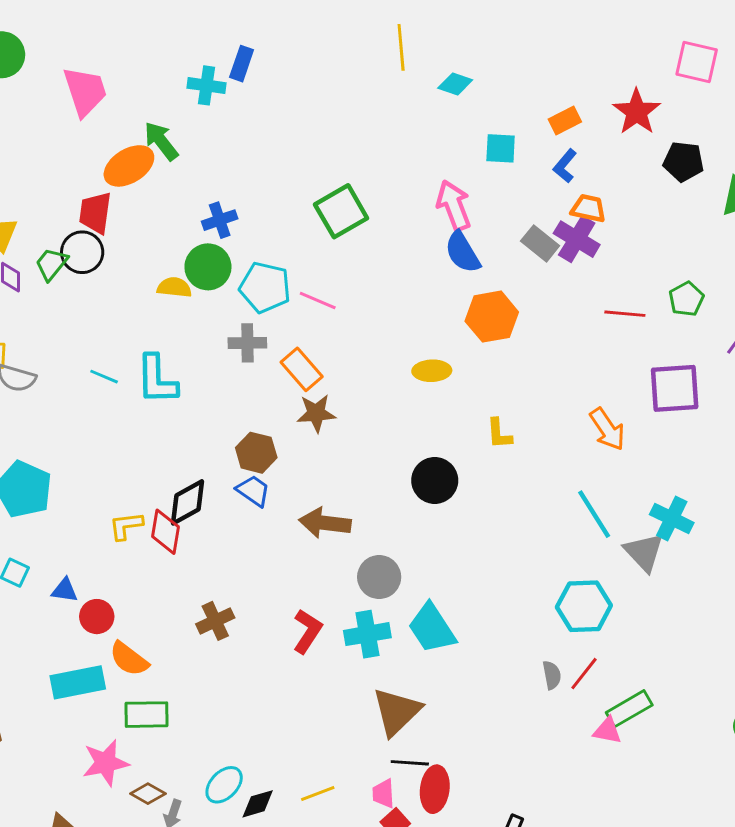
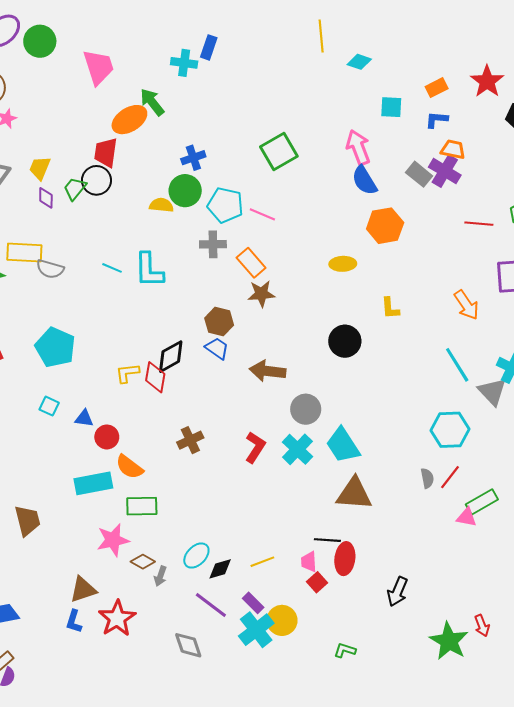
blue L-shape: (565, 166) -> (437, 120), turned 55
cyan cross: (367, 634) -> (297, 449), turned -36
brown triangle: (397, 712) -> (354, 494), moved, turned 48

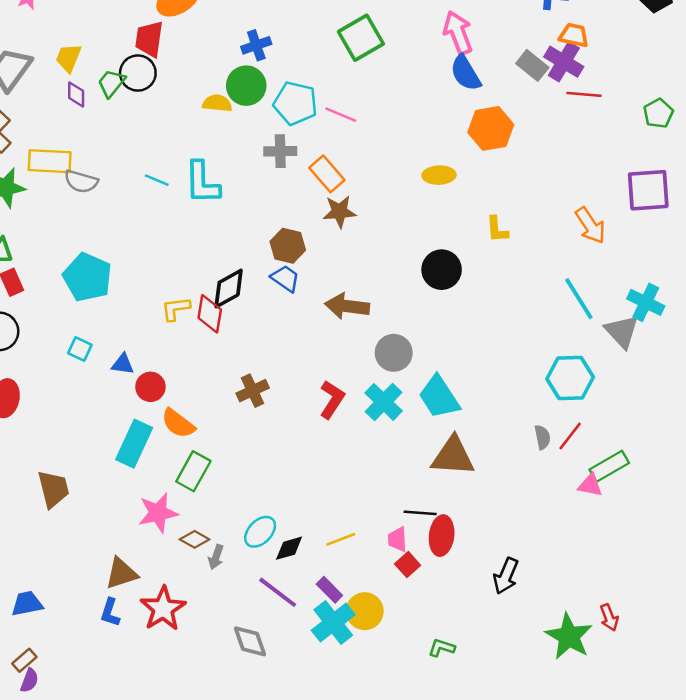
red line: (479, 224) -> (584, 94), moved
cyan rectangle: (93, 483) -> (134, 444), turned -54
green rectangle: (142, 506) -> (193, 471), turned -60

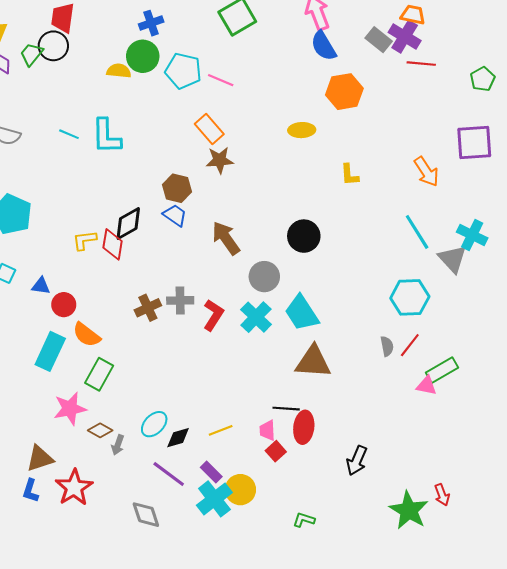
gray cross: (280, 151) -> (180, 300), moved
black circle: (442, 270) -> (304, 236), moved
brown arrow: (347, 306) -> (226, 238), turned 48

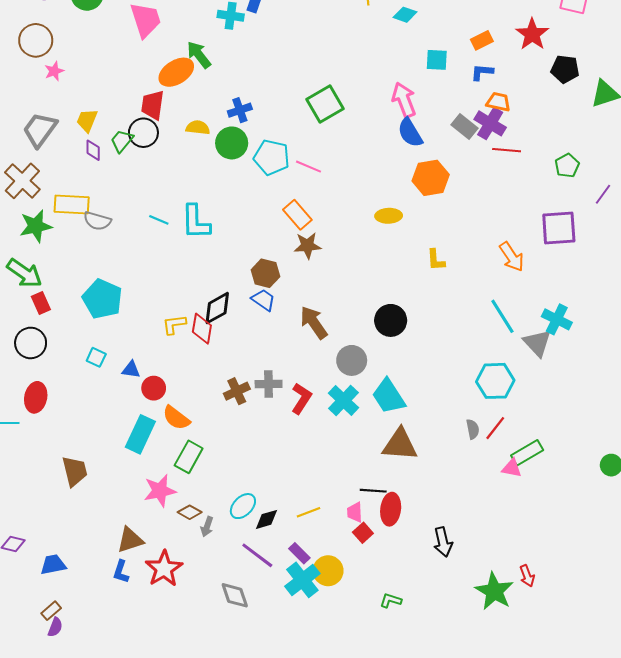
yellow semicircle: (119, 71) -> (198, 128), moved
black arrow: (357, 461) -> (443, 542), turned -36

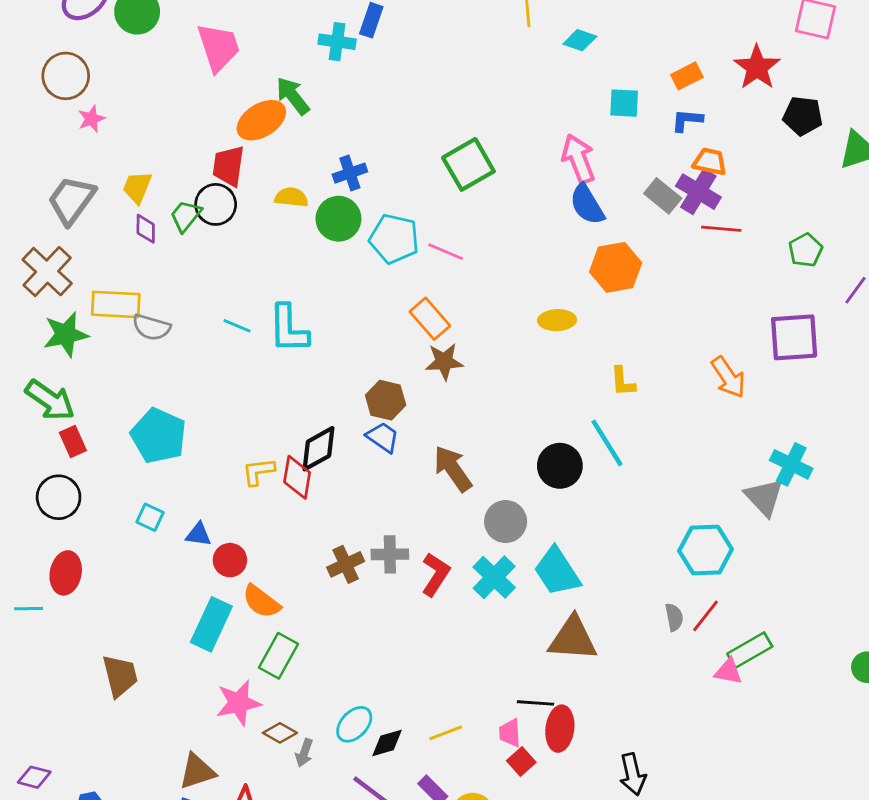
cyan line: (502, 316) -> (607, 443), moved

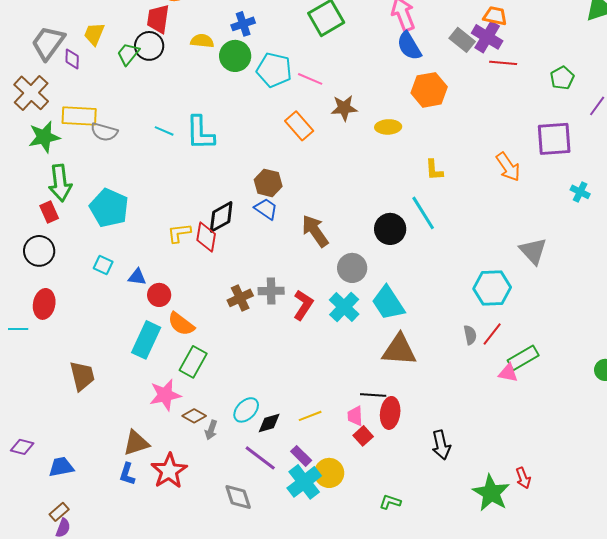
purple diamond: (146, 229) -> (72, 59), moved
brown star: (444, 362) -> (344, 108), moved
green arrow: (50, 400) -> (60, 183), moved, turned 48
cyan cross: (791, 464) -> (580, 192), moved, size x0.7

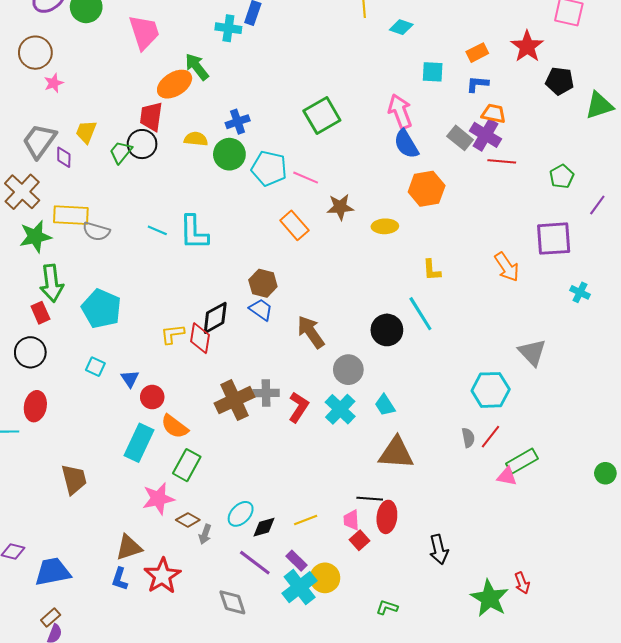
blue triangle: (137, 277) -> (130, 379), turned 48
brown cross: (240, 298) -> (235, 400), size x1.5
cyan trapezoid: (388, 303) -> (385, 405), size x0.6
blue trapezoid: (61, 467) -> (53, 572), size x1.4

